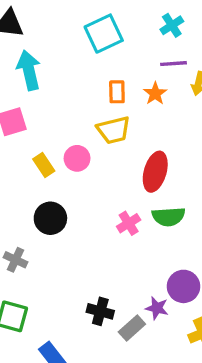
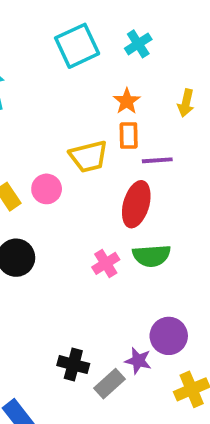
cyan cross: (172, 25) -> (138, 44), moved
purple line: (174, 64) -> (157, 160), moved
orange rectangle: (117, 92) -> (129, 136), moved
orange star: (155, 93) -> (127, 101), moved

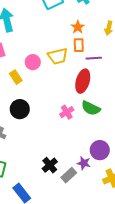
pink circle: (47, 189) -> (33, 62), moved
green semicircle: (152, 256) -> (91, 108), turned 30
black cross: (73, 365) -> (50, 165), turned 35

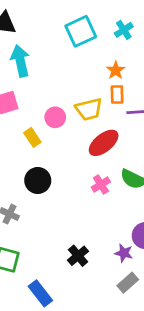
red ellipse: (83, 81) -> (104, 143), moved, turned 35
gray rectangle: (69, 175) -> (128, 283), moved

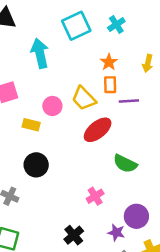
cyan arrow: (20, 61) -> (40, 53), moved
yellow trapezoid: (89, 109) -> (84, 98), turned 60
yellow rectangle: (32, 137) -> (31, 125), turned -42
pink cross: (101, 185) -> (95, 196), moved

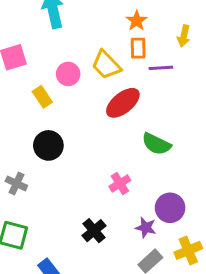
yellow arrow: (148, 63) -> (184, 36), moved
yellow rectangle: (31, 125) -> (42, 97), turned 42

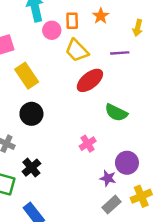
orange rectangle: (138, 48) -> (72, 21), moved
pink circle: (68, 74) -> (52, 30), moved
yellow rectangle: (42, 97) -> (27, 76), size x1.5
black cross: (94, 231) -> (31, 168), moved

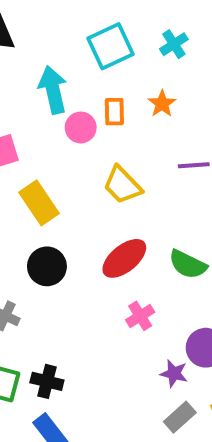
yellow trapezoid: (77, 51) -> (122, 185), moved
red ellipse: (90, 80) -> (124, 258), moved
black cross: (31, 168) -> (47, 381), moved, turned -36

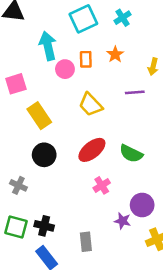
gray rectangle: (180, 417) -> (86, 242), moved, turned -54

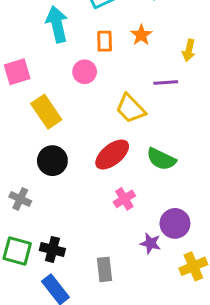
pink circle: (65, 69) -> (85, 72), moved
yellow trapezoid: (91, 105) -> (131, 109), moved

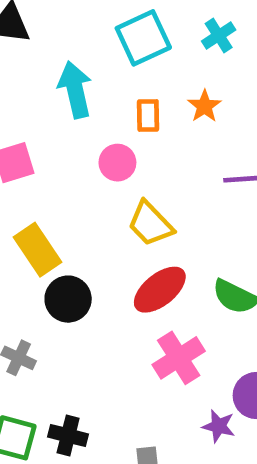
yellow trapezoid: (131, 109) -> (150, 224), moved
yellow rectangle: (46, 112) -> (37, 250), moved
pink cross: (124, 199) -> (179, 358), size x1.5

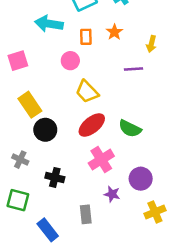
cyan arrow: (75, 90) -> (49, 24), turned -68
purple star: (219, 426) -> (112, 194), moved
black cross: (68, 436) -> (55, 177), moved

